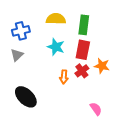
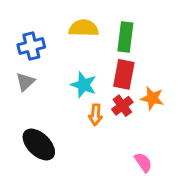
cyan star: (56, 47) -> (84, 85), moved

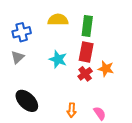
orange arrow: (96, 115) -> (72, 110), moved

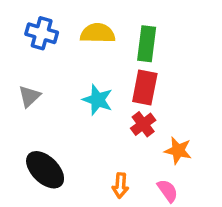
blue cross: (22, 32) -> (42, 33), moved, turned 30
orange star: (106, 69) -> (178, 151), moved

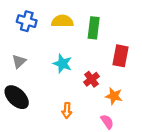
red rectangle: (145, 88) -> (121, 56), moved
black ellipse: (45, 170) -> (17, 97), moved
orange arrow: (120, 186) -> (67, 111), moved

